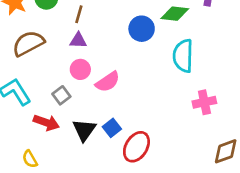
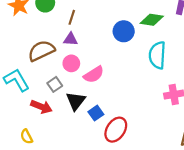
brown semicircle: (28, 43) -> (41, 51), moved
black triangle: (84, 130) -> (76, 101), moved

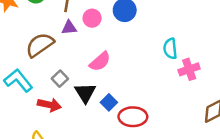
cyan semicircle: (157, 55) -> (170, 49), moved, size x0.7
pink circle: (71, 63) -> (92, 18), moved
red ellipse: (116, 130) -> (133, 117), turned 65

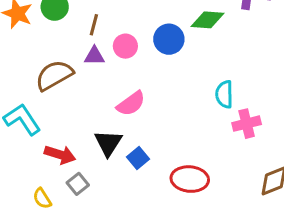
gray square: (60, 79) -> (78, 184), moved
red ellipse: (133, 117) -> (190, 179), moved

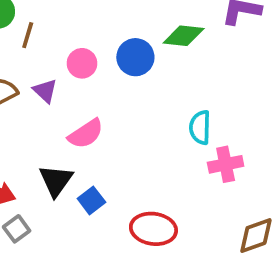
brown line: (94, 25) -> (28, 35), moved
purple triangle: (94, 56) -> (45, 91), moved, turned 40

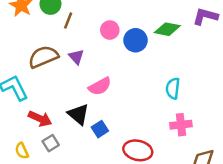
pink circle: (82, 63) -> (110, 30), moved
pink cross: (226, 164) -> (181, 125), moved
black triangle: (56, 180) -> (78, 114), turned -30

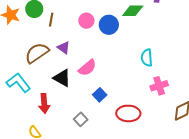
black triangle: (78, 114) -> (62, 78), moved
red arrow: (40, 119) -> (44, 103), turned 72
blue square: (100, 129) -> (100, 95), moved
gray square: (51, 143) -> (81, 119), moved

